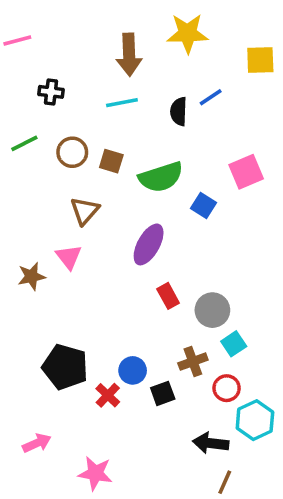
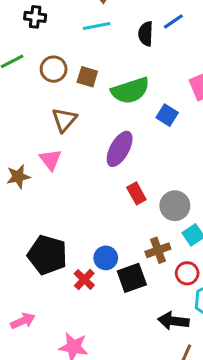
black square: (163, 393) -> (132, 278), size x1.4

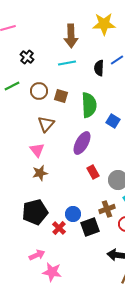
black cross: (35, 17) -> (27, 57), turned 32
green semicircle: (130, 91) -> (89, 105), turned -75
brown star: (18, 177) -> (40, 173), moved
black pentagon: (47, 255) -> (35, 212), turned -30
pink arrow: (23, 321) -> (37, 255), moved

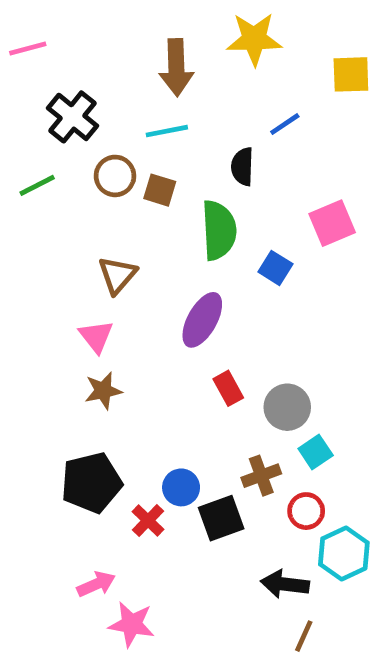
black cross: (27, 57) -> (73, 117), size x1.5
black semicircle: (99, 68) -> (242, 167), moved
brown circle: (39, 91) -> (115, 176), moved
brown square: (61, 96) -> (160, 190), moved

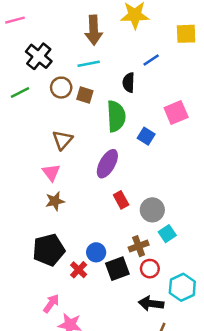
red circle: (306, 511) -> (150, 269), moved
pink arrow: (96, 584) -> (51, 304), turned -30

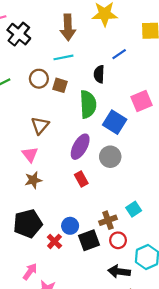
black cross: (39, 56) -> (19, 34), moved
blue square: (146, 136) -> (115, 122), size x1.5
red rectangle: (121, 200) -> (81, 179), moved
gray circle: (152, 210) -> (110, 157), moved

